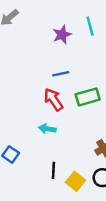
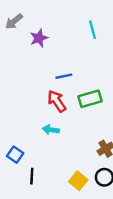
purple star: (62, 35) -> (39, 38), moved
black line: (53, 170) -> (32, 176), moved

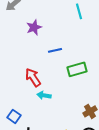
purple star: (39, 38) -> (34, 27), moved
red arrow: (57, 101) -> (33, 77), moved

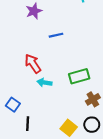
green rectangle: (77, 69) -> (79, 76), moved

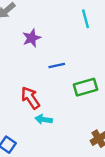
green rectangle: (79, 76) -> (86, 87), moved

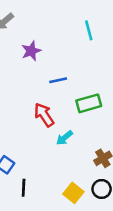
red arrow: (30, 98) -> (44, 115), moved
cyan arrow: (44, 119) -> (64, 138), moved, turned -49

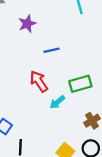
green rectangle: (89, 103) -> (80, 84), moved

